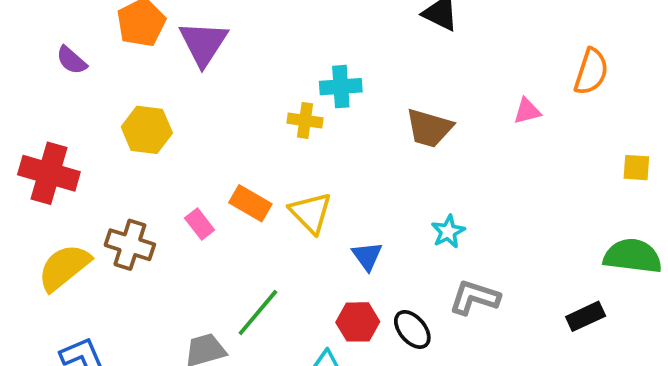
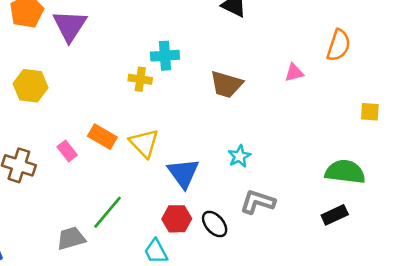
blue triangle: (367, 256) -> (183, 173), size x1.5
green semicircle: (633, 256) -> (345, 172), moved

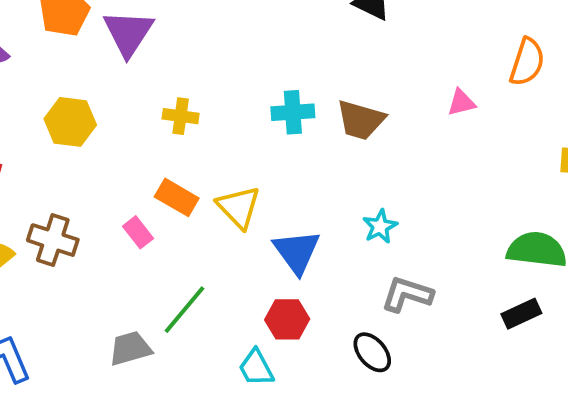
cyan cross: (165, 56) -> (293, 112), moved
yellow cross: (140, 79) -> (181, 116), moved
pink rectangle: (67, 151) -> (138, 232), moved
black ellipse: (215, 224) -> (372, 352), moved

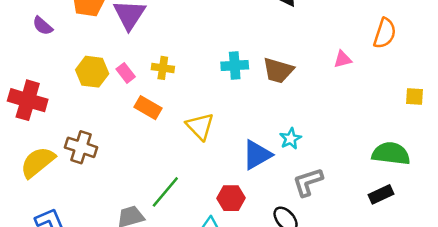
orange rectangle: (177, 197) -> (148, 108), moved
pink rectangle: (138, 232) -> (126, 73), moved
blue triangle: (297, 252) -> (257, 155), moved, turned 36
gray L-shape: (407, 294) -> (308, 182), turned -36

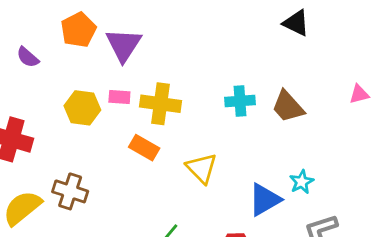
yellow cross: (163, 68) -> (161, 104), size x1.6
brown trapezoid: (278, 70) -> (288, 107), turned 32
pink rectangle: (126, 73) -> (119, 97), moved, turned -48

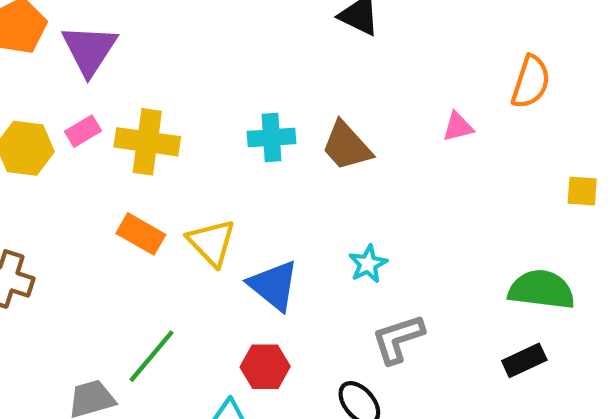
pink rectangle: (119, 97) -> (83, 131), turned -35
orange rectangle: (144, 148) -> (141, 234), moved
blue triangle: (265, 200) -> (274, 285), moved, turned -51

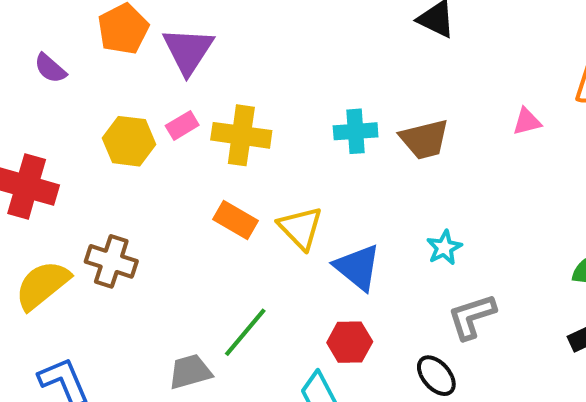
brown trapezoid: (346, 146) -> (425, 139), turned -62

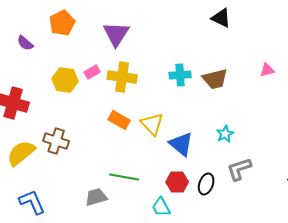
purple triangle: (188, 51) -> (116, 34), moved
green line: (245, 332) -> (124, 177), turned 60
black ellipse: (436, 376) -> (206, 184), moved, turned 60

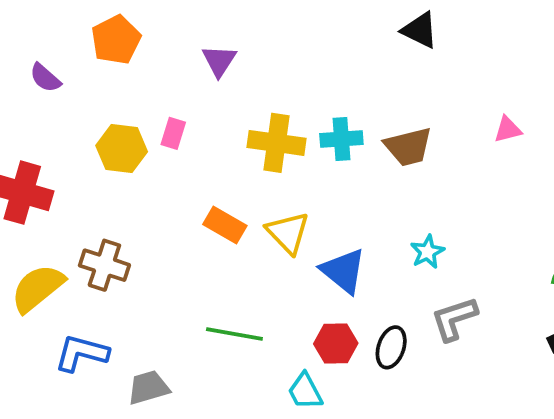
purple triangle: (116, 34) -> (219, 61), size x0.7
pink rectangle: (92, 72) -> (173, 133), turned -42
yellow cross: (122, 77) -> (276, 143), moved
gray trapezoid: (96, 197) -> (148, 387), moved
blue L-shape: (32, 202) -> (82, 353), moved, turned -52

